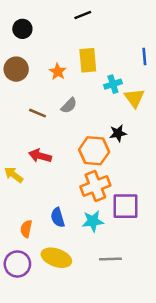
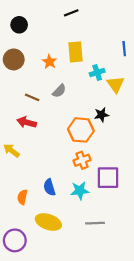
red arrow: (40, 156) -> (27, 122), moved
orange cross: (95, 186) -> (82, 160), size x0.7
purple circle: (17, 264) -> (15, 240), moved

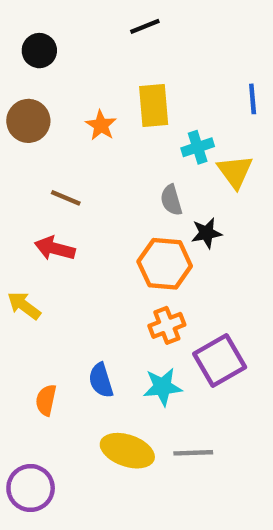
gray semicircle: (59, 91) -> (171, 200), moved, turned 120
purple square: (108, 178) -> (220, 361), turned -30
yellow ellipse: (48, 222) -> (127, 451), moved

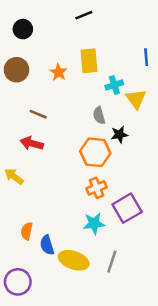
blue semicircle: (101, 380) -> (47, 245), moved
gray line: (193, 453) -> (112, 262), turned -70

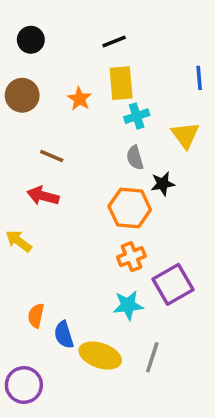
black line: (84, 15) -> (114, 41), moved
cyan cross: (114, 85) -> (137, 116), moved

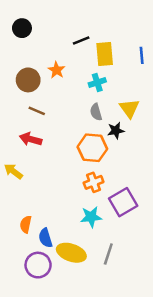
black line: (114, 41) -> (81, 40), moved
yellow rectangle: (121, 83) -> (105, 54), moved
brown circle: (22, 95) -> (28, 80), moved
yellow triangle: (185, 135) -> (129, 108), moved
purple circle: (24, 385) -> (38, 265), moved

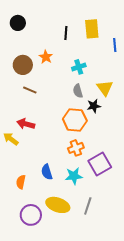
black line: (81, 40) -> (66, 33), turned -64
yellow rectangle: (105, 54) -> (92, 29), moved
red arrow: (31, 139) -> (26, 124), moved
blue semicircle: (45, 238) -> (47, 172), moved

